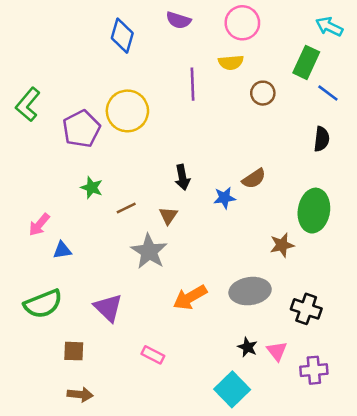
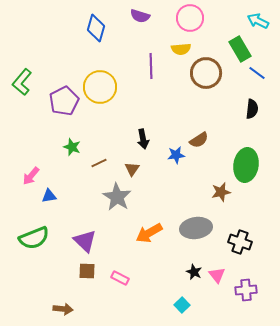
green rectangle: (306, 62) -> (240, 49), turned -55
brown circle: (263, 93) -> (206, 73), size x1.6
brown square: (74, 351) -> (87, 271), moved
cyan square: (232, 389) -> (182, 305), size x0.6

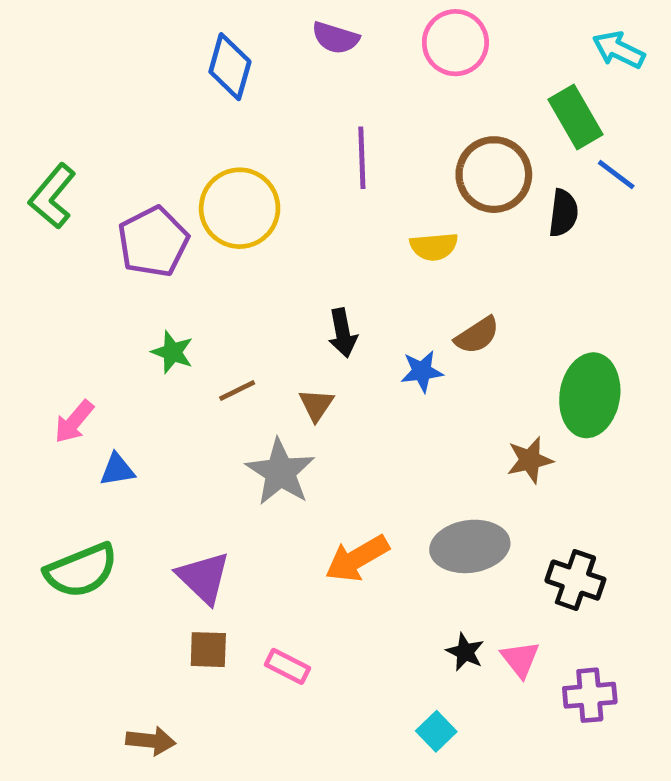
yellow semicircle: (181, 49) -> (434, 247), moved
black semicircle: (252, 109) -> (563, 213), moved

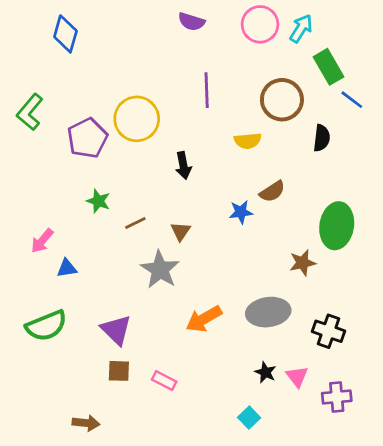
cyan arrow: (619, 50) -> (301, 28), moved, turned 96
blue diamond: (230, 67) -> (65, 34), moved
black semicircle: (563, 213) -> (322, 138), moved
black arrow: (343, 333) -> (183, 165), moved

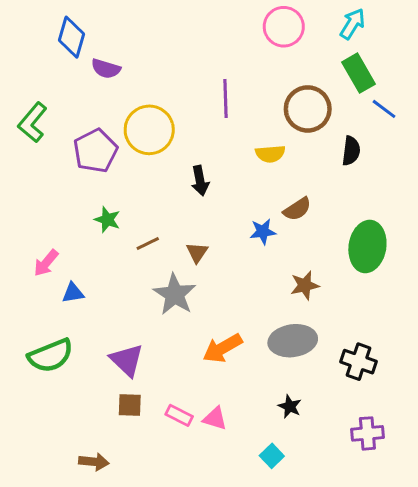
purple semicircle: (192, 22) -> (106, 69), moved
cyan arrow: (301, 28) -> (353, 24), moved
brown star: (302, 263) -> (305, 285), moved
pink triangle: (297, 376) -> (215, 418), moved, turned -35

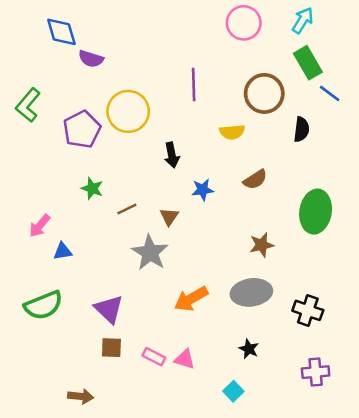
blue diamond: (71, 37) -> (61, 32), turned -32
blue star: (263, 232) -> (203, 190), moved

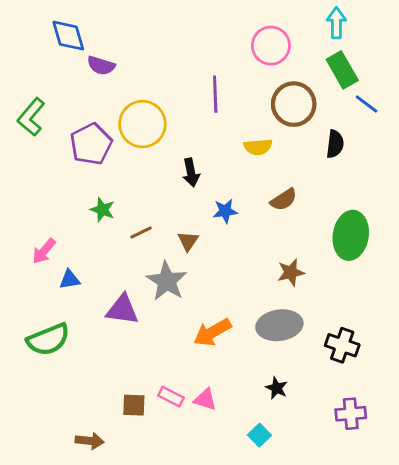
cyan arrow: (303, 20) -> (336, 23), turned -32
pink circle: (244, 23) -> (271, 46), moved
purple triangle: (109, 309) -> (122, 310), moved, turned -36
brown square: (111, 348) -> (134, 405), moved

